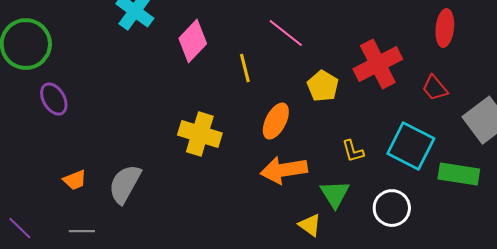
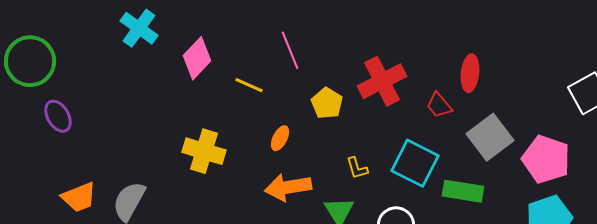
red ellipse: (445, 28) -> (470, 73), moved
pink line: (286, 33) -> (290, 50), turned 30
yellow line: (245, 68) -> (249, 85), turned -52
orange ellipse: (276, 121) -> (280, 138), size x0.7
orange trapezoid: (75, 180) -> (79, 197), size x1.5

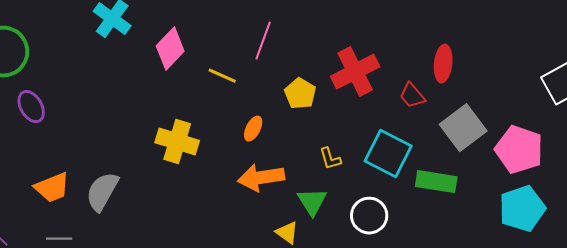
pink line: (290, 50) -> (263, 41), turned 42

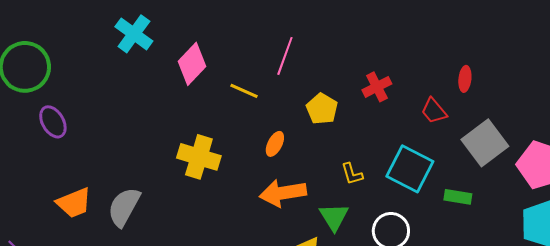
red ellipse: (443, 64) -> (465, 79), size x0.7
red cross: (355, 72) -> (377, 87), size x0.6
green rectangle: (436, 182) -> (458, 197), size x0.7

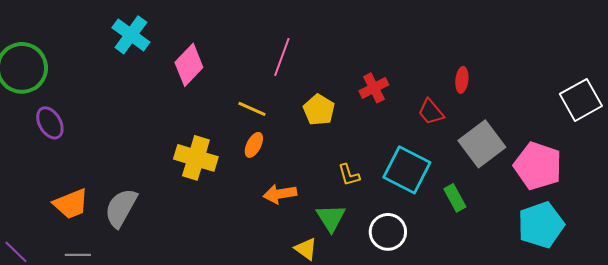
yellow line: (244, 91) -> (252, 109), moved
orange ellipse: (275, 144) -> (254, 145), moved
orange arrow: (283, 193) -> (280, 194), size x0.7
green rectangle: (458, 197) -> (455, 198), turned 52

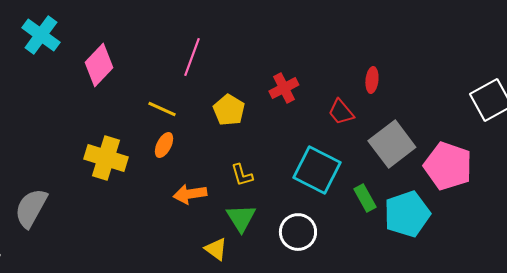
yellow L-shape: (349, 175) -> (242, 175), moved
cyan pentagon: (541, 225) -> (407, 214), moved

